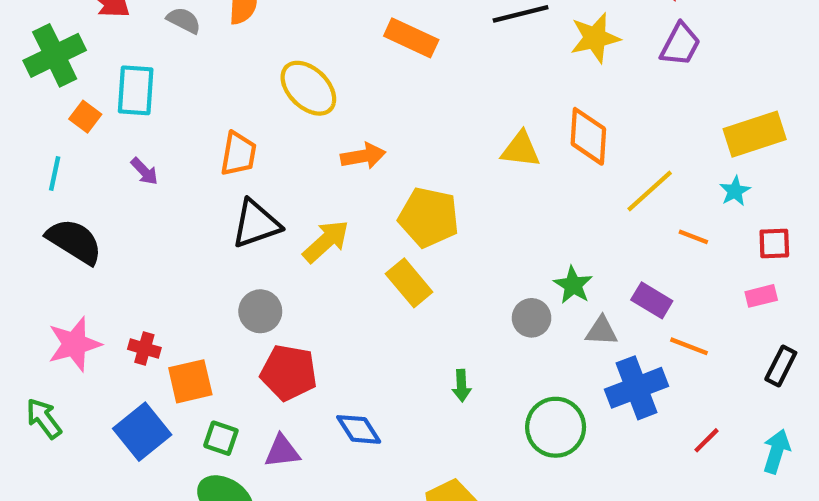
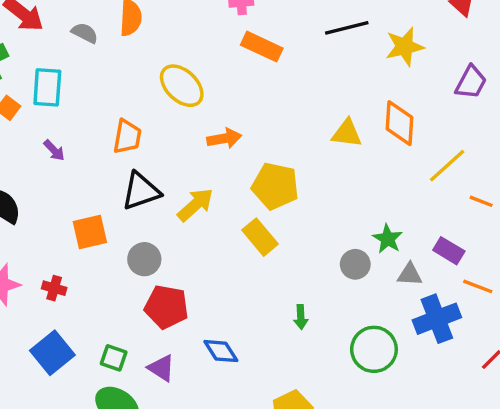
purple trapezoid: (680, 44) -> (471, 82), moved
orange square: (190, 381) -> (90, 232), moved
purple triangle: (282, 451) -> (161, 368), turned 40

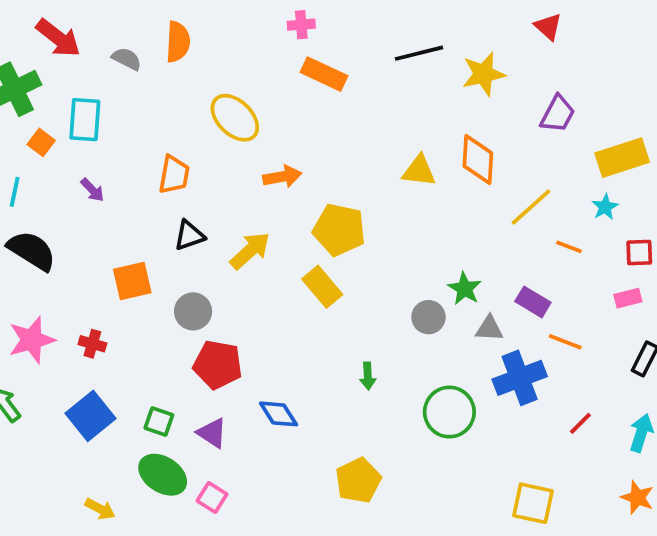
black triangle: (141, 191) -> (189, 235), size x0.7

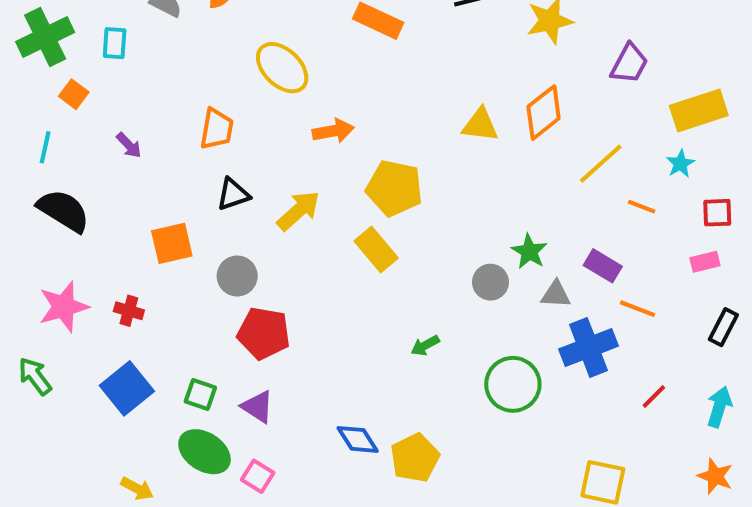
cyan rectangle: (85, 120) -> (115, 43), moved, size x0.7
orange diamond: (478, 160) -> (544, 113), turned 48
green arrow: (368, 376) -> (425, 345), turned 64
blue diamond: (278, 414) -> (358, 439), moved

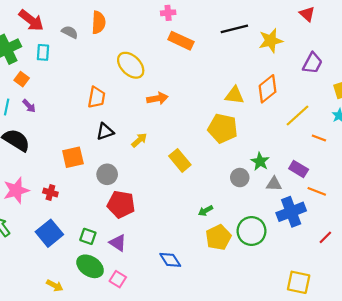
purple arrow: (129, 145) -> (29, 106), moved
yellow pentagon: (394, 188) -> (223, 128), moved
yellow arrow: (298, 211) -> (139, 140), size x0.7
yellow pentagon: (415, 458) -> (218, 237), moved

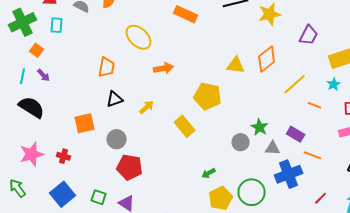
yellow pentagon: (223, 128) -> (208, 96), moved

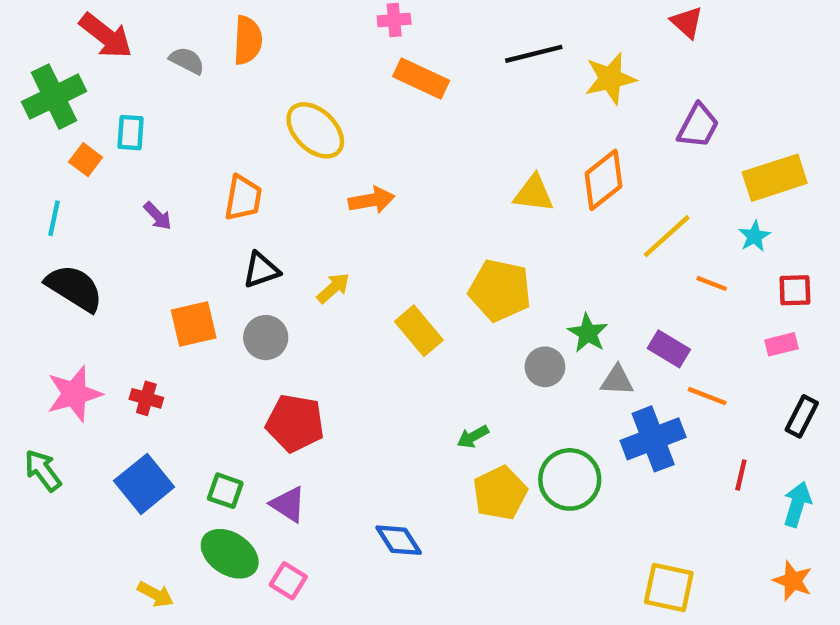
cyan rectangle: (57, 25) -> (131, 133), moved
purple arrow: (44, 75) -> (158, 216), moved
yellow pentagon: (208, 96) -> (500, 290), moved
gray circle: (117, 139) -> (266, 338), moved
red line: (321, 198) -> (741, 475), moved, turned -32

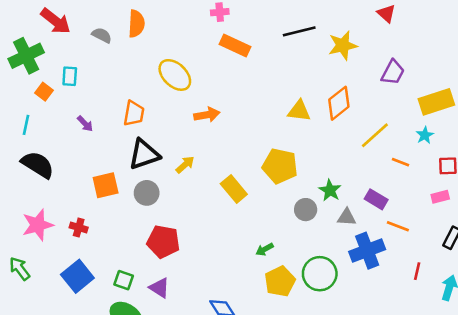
black triangle: (261, 270) -> (144, 154), size x1.5

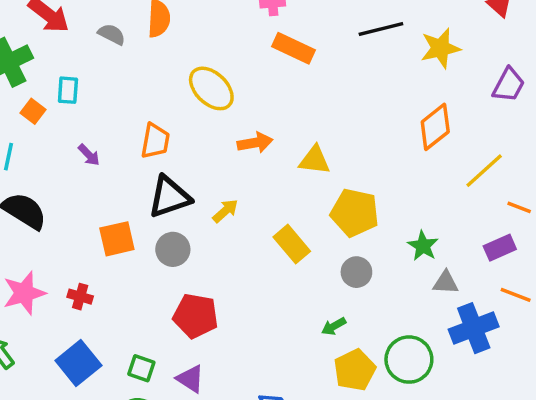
yellow triangle: (299, 111) -> (314, 160), moved
purple rectangle: (376, 199) -> (500, 248), moved, turned -55
gray circle: (306, 210) -> (356, 272), moved

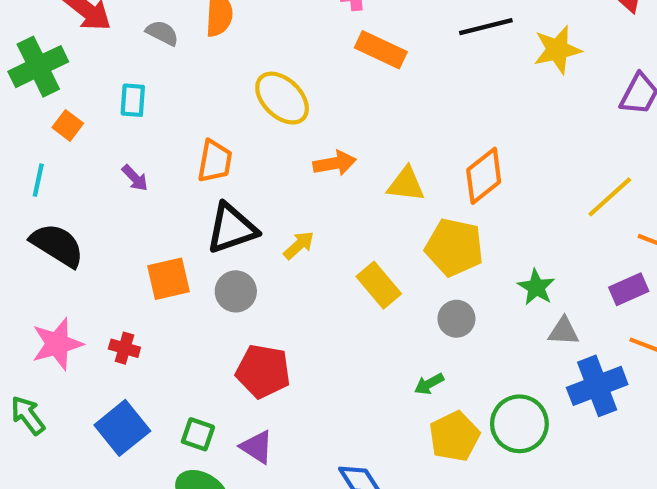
cyan rectangle: (68, 90) -> (133, 100), moved
orange diamond: (435, 127) -> (484, 176), moved

